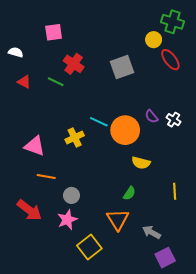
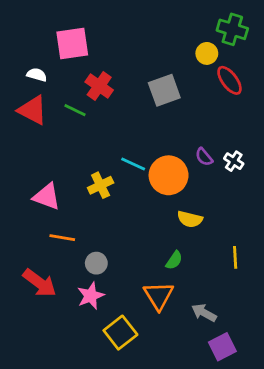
pink square: (54, 32) -> (72, 44), size x1.4
white semicircle: (16, 52) -> (37, 75), moved
red triangle: (24, 82) -> (33, 110), size x1.6

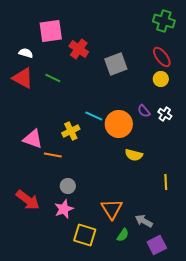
yellow circle: (207, 53) -> (161, 79), moved
red cross: (99, 86) -> (79, 49), moved
orange line: (62, 238) -> (53, 155), moved
green semicircle: (174, 260) -> (123, 235), moved
yellow square: (120, 333) -> (85, 235), turned -35

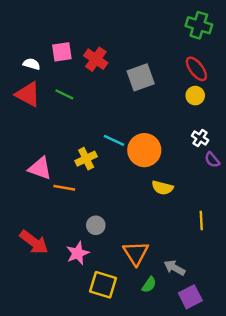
pink square: (51, 31) -> (62, 52), moved, size x0.7
purple semicircle: (144, 111) -> (212, 160), moved
gray circle: (68, 186) -> (96, 225), moved

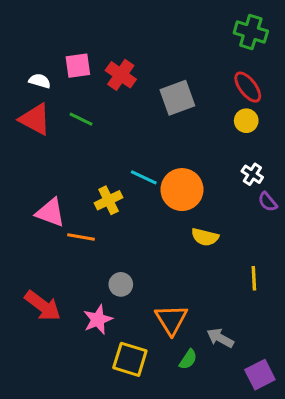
purple square: (190, 297) -> (260, 375), moved

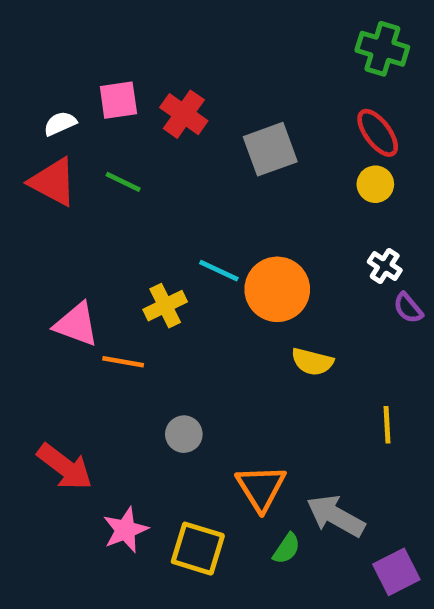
white semicircle: (40, 81) -> (60, 123), turned -40
pink star: (98, 320) -> (125, 530), moved
gray arrow: (220, 338) -> (336, 516), size x1.4

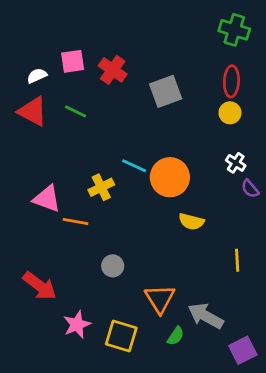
red ellipse: (378, 133) -> (231, 81), turned 40

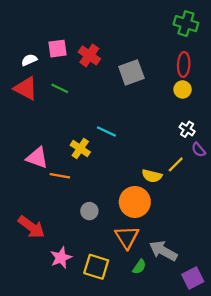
orange circle: (170, 177) -> (135, 202), moved
yellow cross: (101, 187) -> (80, 149), turned -30
yellow line: (237, 260) -> (176, 164), moved, turned 48

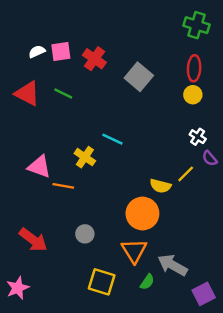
white semicircle: (29, 60) -> (37, 52), moved
gray square: (131, 72) -> (139, 77), turned -30
gray circle: (89, 211) -> (85, 234), moved
pink star: (61, 258) -> (18, 288), moved

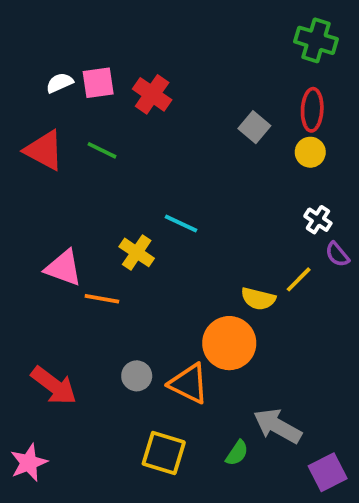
gray square: (139, 77) -> (254, 127), moved, size x0.7
orange triangle: (134, 251) -> (189, 384), moved, turned -32

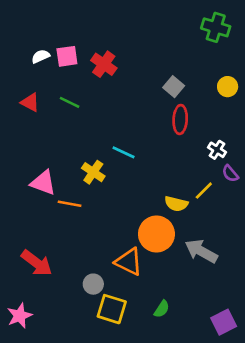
red ellipse: (312, 110) -> (180, 120), moved
red triangle: (44, 150) -> (30, 102), size x0.7
yellow circle: (310, 152) -> (228, 87), moved
gray circle: (137, 376) -> (93, 284), moved
gray arrow: (277, 426) -> (201, 251), moved

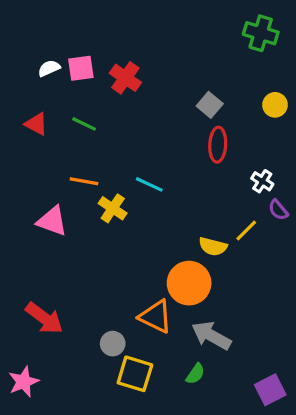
orange line: (70, 204) -> (84, 181), moved
gray arrow: (201, 251) -> (211, 336), moved

